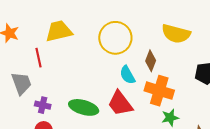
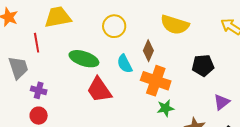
yellow circle: (115, 38) -> (114, 26), size x0.7
red trapezoid: (120, 103) -> (99, 90), moved
green ellipse: (84, 107) -> (84, 59), moved

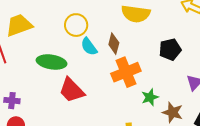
cyan semicircle: (125, 64) -> (89, 47), moved
orange cross: (156, 81) -> (126, 72), turned -32
green star: (165, 108) -> (150, 97), moved

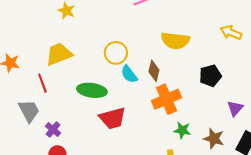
red trapezoid: (72, 90) -> (113, 118), turned -60
green star: (150, 97) -> (182, 130), moved, turned 30
purple cross: (12, 101) -> (53, 130), turned 35

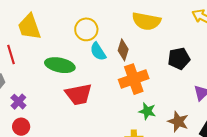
yellow trapezoid: (59, 54) -> (29, 27), turned -92

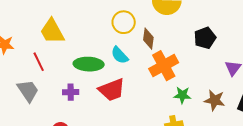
yellow circle: (86, 29) -> (124, 22), moved
cyan semicircle: (98, 52) -> (120, 55), moved
purple cross: (18, 102) -> (71, 92), moved, turned -35

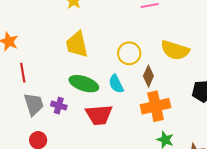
yellow trapezoid: (52, 31) -> (77, 44), moved
red line: (39, 62) -> (23, 73), moved
gray trapezoid: (28, 91) -> (34, 104), moved

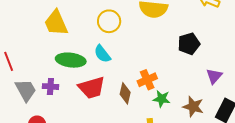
brown diamond: (148, 76) -> (125, 93), moved
orange cross: (156, 106) -> (147, 80), moved, size x0.7

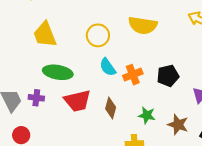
black pentagon: (189, 44) -> (168, 76), moved
cyan semicircle: (102, 54) -> (108, 67), moved
orange cross: (147, 80) -> (133, 75), moved

